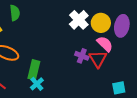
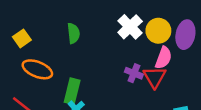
green semicircle: (15, 13) -> (73, 33), moved
pink semicircle: (105, 44) -> (164, 58), turned 66

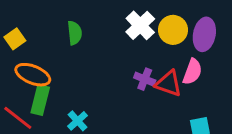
pink semicircle: (164, 58) -> (192, 72), moved
red triangle: (155, 77) -> (169, 84), turned -40
green rectangle: (72, 91) -> (40, 100), moved

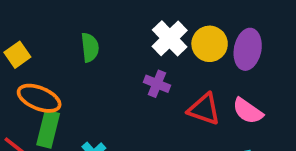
pink semicircle: (192, 72) -> (248, 111), moved, turned 105
purple cross: (145, 79) -> (157, 84), moved

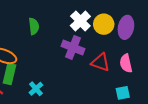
purple cross: (157, 84) -> (73, 47), size x1.5
pink semicircle: (248, 111) -> (126, 63), turned 42

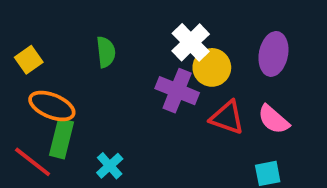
yellow circle: (104, 24) -> (212, 67), moved
pink semicircle: (126, 63) -> (273, 119), turned -36

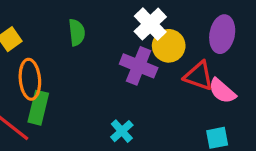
orange ellipse: (52, 106) -> (30, 79), turned 63
red triangle: (227, 118) -> (199, 76), moved
cyan cross: (110, 166) -> (122, 131), moved

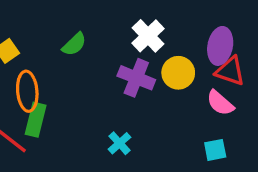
green semicircle: (77, 32) -> (74, 44), turned 52
yellow circle: (169, 46) -> (178, 73), moved
red triangle: (199, 76) -> (230, 71), moved

